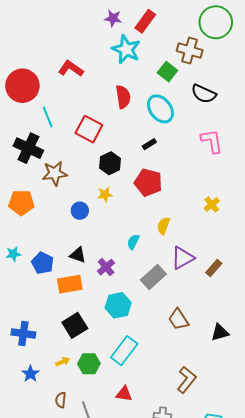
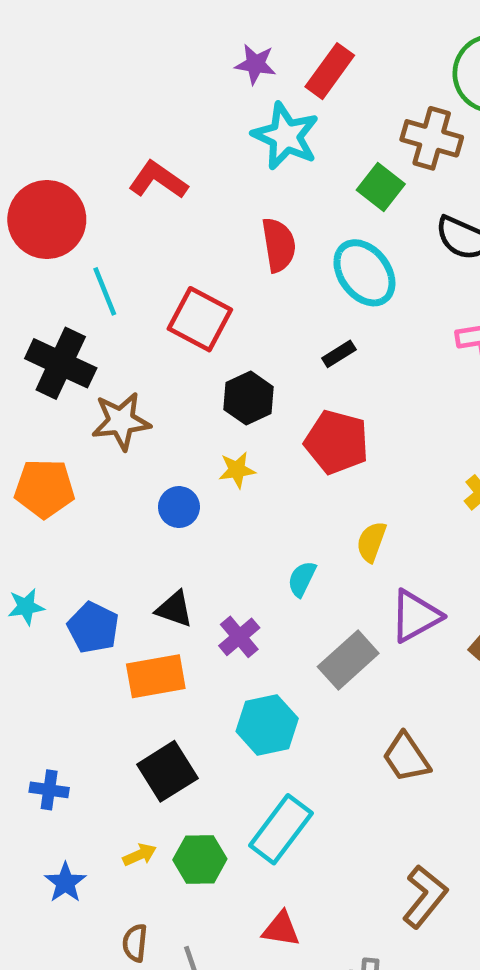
blue cross: (23, 333) -> (49, 790), size x0.7

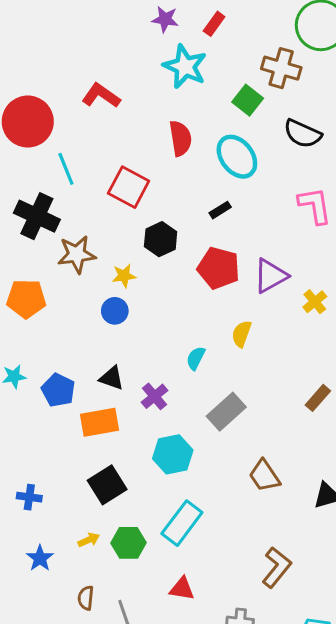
red rectangle: (330, 71) -> (214, 24), size x0.7
yellow star: (237, 470) -> (124, 276), moved
purple triangle: (415, 616) -> (271, 276), moved

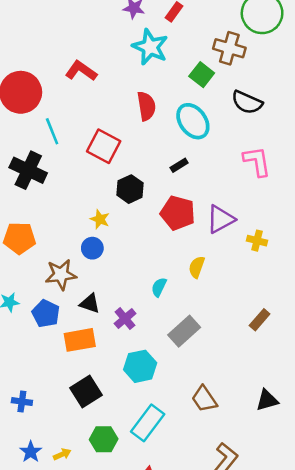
brown star: (77, 254) -> (61, 275), moved
yellow star: (124, 276) -> (100, 219), turned 30
yellow cross: (315, 302) -> (257, 241), turned -36
brown trapezoid: (264, 476) -> (204, 399), moved
yellow arrow: (89, 540) -> (62, 454), moved

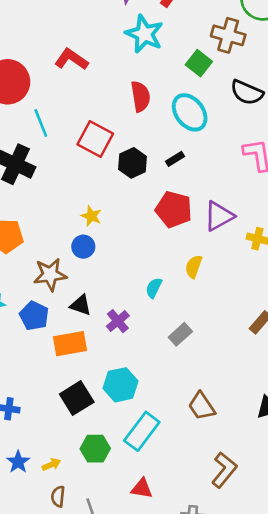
black hexagon: (130, 189) -> (132, 163), moved
gray rectangle: (184, 331) -> (180, 334), size x0.7
cyan hexagon: (140, 366) -> (121, 385), moved

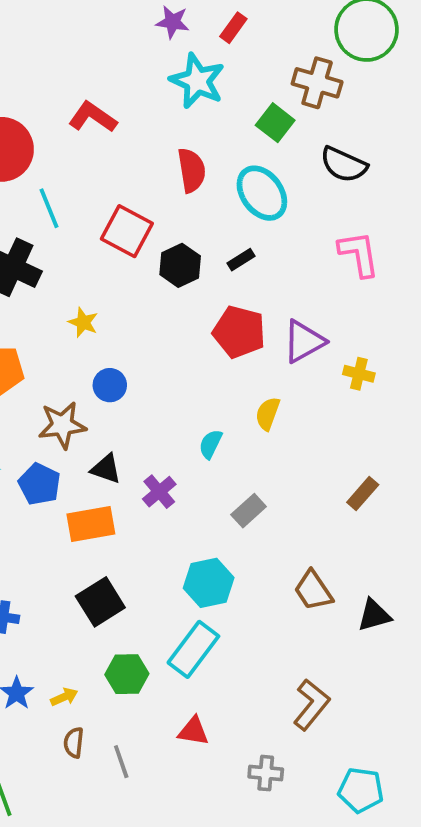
yellow star: (91, 216) -> (83, 322), moved
cyan hexagon: (121, 385) -> (209, 583), moved
brown trapezoid: (202, 406) -> (313, 590), moved

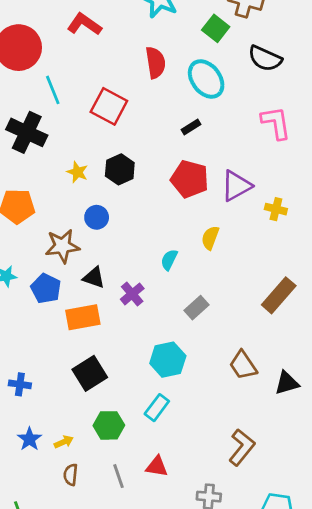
black hexagon: (180, 265) -> (120, 169), moved
brown rectangle: (363, 494) -> (279, 295), size x1.5
cyan rectangle: (193, 649) -> (157, 408), size x0.7
gray line: (121, 762) -> (118, 476), moved

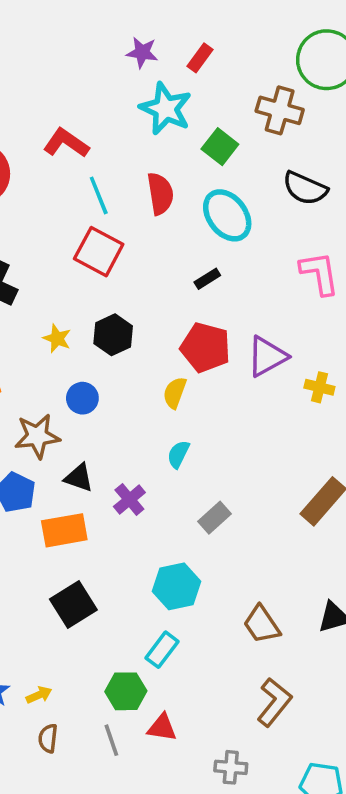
green square: (216, 28) -> (220, 147), moved
cyan line: (53, 90) -> (99, 195), moved
yellow semicircle: (210, 238) -> (175, 393), moved
brown trapezoid: (243, 365) -> (262, 624), moved
green hexagon: (109, 425) -> (126, 691), moved

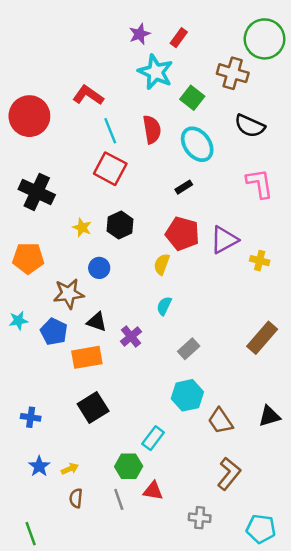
purple star: (142, 52) -> (140, 34), turned -30
cyan hexagon: (177, 586) -> (187, 395), moved

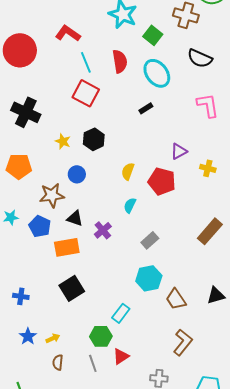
red pentagon: (182, 234) -> (162, 181), moved
purple triangle: (224, 240) -> (179, 151), size x0.7
red triangle: (153, 491) -> (121, 356), turned -42

